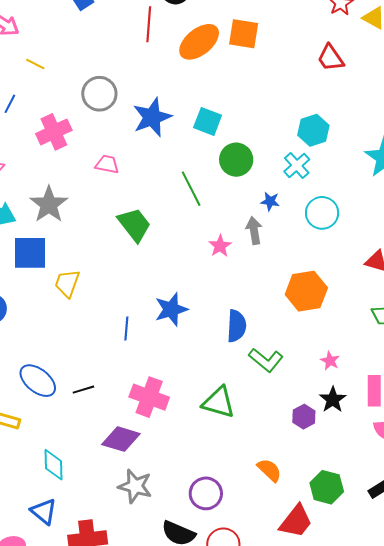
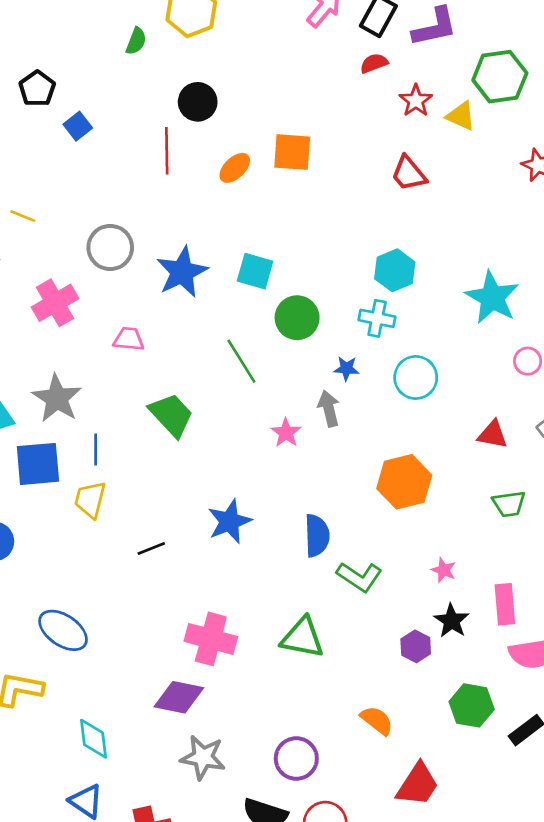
orange ellipse: (199, 42) -> (235, 168), size x0.6
cyan cross: (297, 165) -> (377, 318), turned -32
blue line: (126, 328) -> (96, 449), moved
black line: (83, 390) -> (151, 549), moved
green hexagon: (327, 487) -> (472, 705), moved

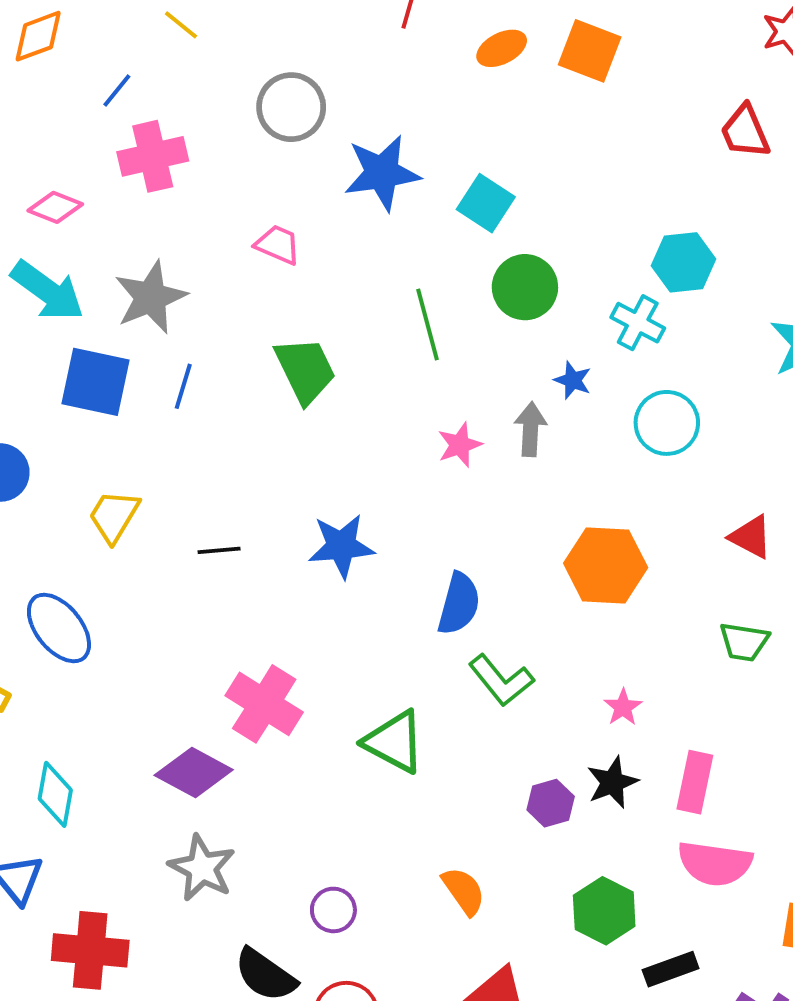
pink cross: (55, 303) -> (153, 156), moved
yellow trapezoid: (90, 500) -> (114, 516), moved
purple circle: (296, 759) -> (333, 910), size x0.7

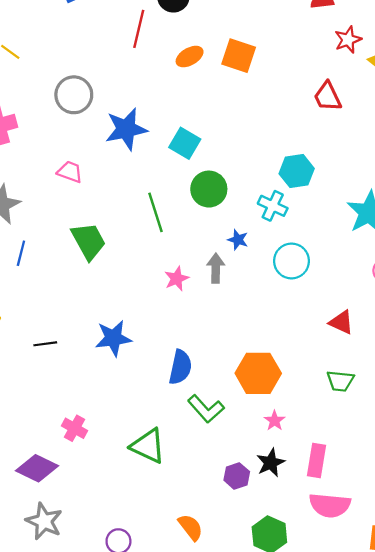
orange hexagon: (606, 565) -> (258, 373), moved
pink cross: (264, 704) -> (74, 428), size x0.6

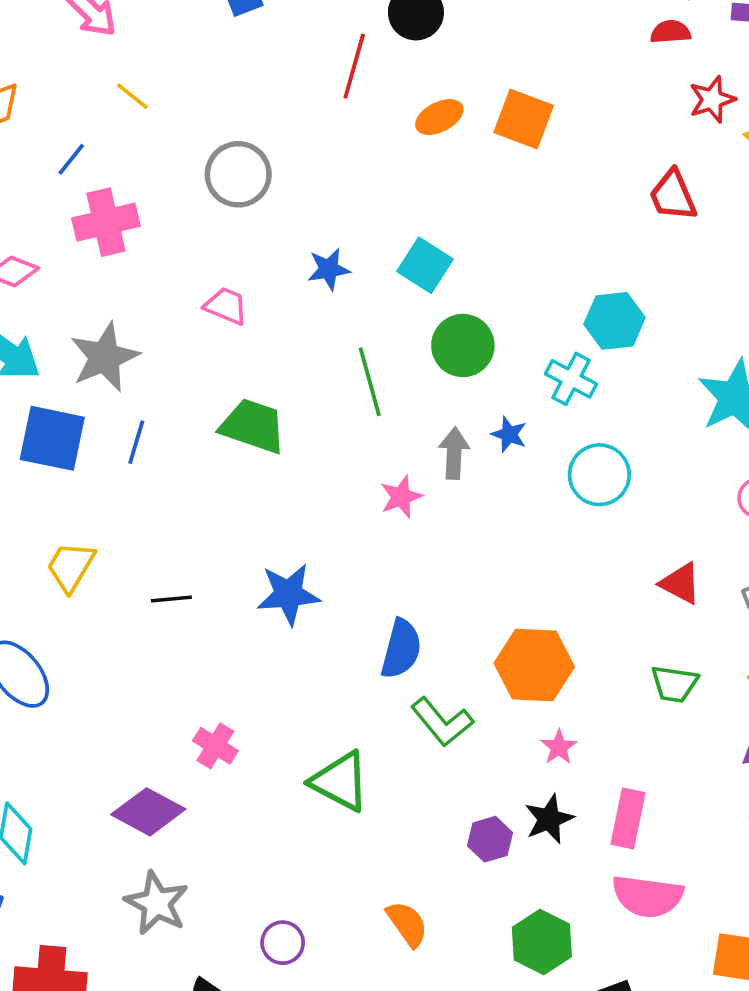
blue star: (126, 129) -> (329, 269), moved, size x0.6
green trapezoid: (89, 241) -> (253, 426), turned -45
gray arrow: (216, 268) -> (454, 453), moved

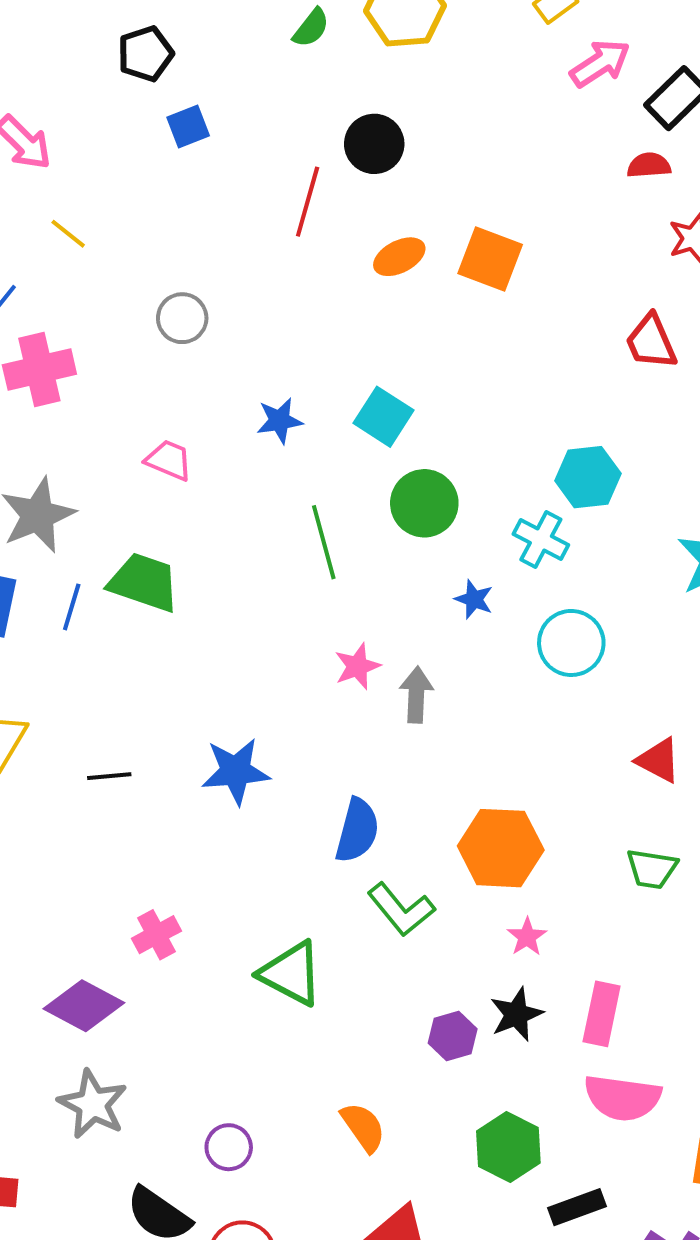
gray circle: (238, 174) -> (182, 318), size x0.7
green trapezoid: (253, 426) -> (144, 582), moved
gray arrow: (454, 453) -> (416, 695), moved
pink cross: (215, 746) -> (156, 935), turned 30

